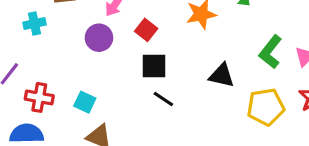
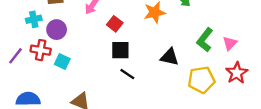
purple circle: (99, 38) -> (57, 30), moved
red cross: (39, 97) -> (41, 50), moved
cyan square: (85, 102) -> (62, 61), moved

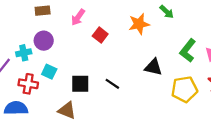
cyan cross: (34, 19) -> (24, 53), moved
red cross: (41, 50) -> (28, 84), moved
black square: (120, 50) -> (80, 84), moved

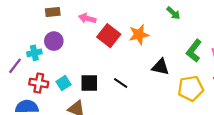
pink arrow: (78, 17) -> (87, 18), turned 70
orange star: (139, 24) -> (139, 35), moved
red square: (100, 35) -> (109, 36), size x1.5
cyan square: (49, 72) -> (64, 83), moved, turned 32

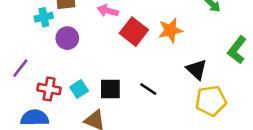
cyan cross: (34, 53) -> (44, 17), moved
black triangle: (160, 67) -> (197, 69), turned 30
yellow pentagon: (191, 88) -> (211, 101), moved

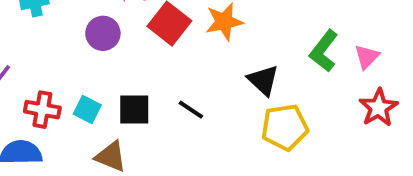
purple circle: (67, 38) -> (103, 33), moved
cyan square: (79, 89) -> (87, 110), turned -30

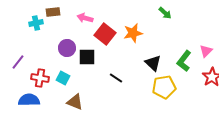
purple circle: (103, 33) -> (67, 48), moved
green L-shape: (324, 51) -> (184, 61), moved
black square: (134, 110) -> (87, 57), moved

